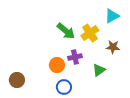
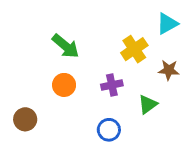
green arrow: (66, 31) -> (66, 46), moved
orange circle: (57, 65) -> (64, 85), moved
blue circle: (64, 87) -> (109, 130), moved

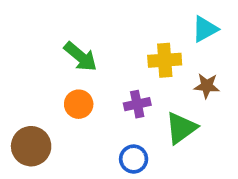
yellow cross: (134, 49) -> (165, 60), turned 30
green triangle: (148, 104) -> (181, 128), size x1.4
brown circle: (25, 119) -> (31, 146), size x1.4

